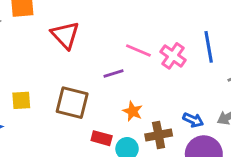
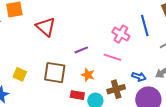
pink line: (138, 51) -> (112, 57), moved
yellow square: (21, 100) -> (20, 74), turned 32
orange star: (133, 111) -> (88, 75), moved

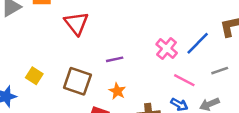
blue line: (145, 26) -> (198, 43), turned 50
pink line: (112, 57) -> (184, 80), moved

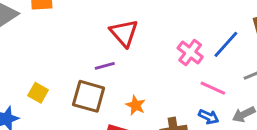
red triangle: (76, 23) -> (124, 33), moved
purple line: (115, 59) -> (105, 66), moved

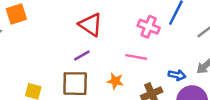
pink line: (213, 88) -> (136, 57), moved

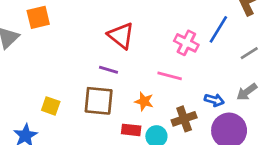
purple line: (82, 55) -> (108, 70), turned 42

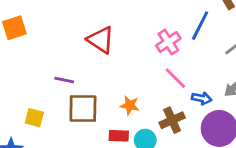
pink cross: (186, 43) -> (168, 42), turned 35
purple line: (108, 70) -> (64, 80), moved
pink line: (170, 76) -> (175, 78), moved, turned 35

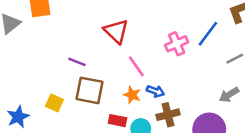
pink line: (175, 78) -> (136, 66), moved
blue arrow: (202, 98) -> (155, 91), moved
yellow square: (34, 118) -> (54, 103), moved

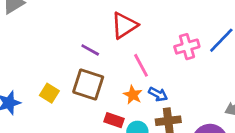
red triangle: (116, 31) -> (124, 25), turned 36
purple line: (77, 62) -> (90, 50), moved

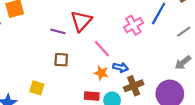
purple line: (90, 50) -> (58, 31), moved
brown square: (88, 85) -> (61, 60), moved, size x0.6

